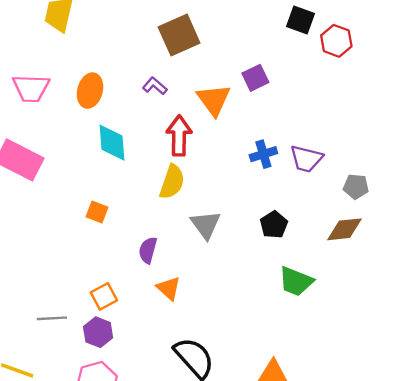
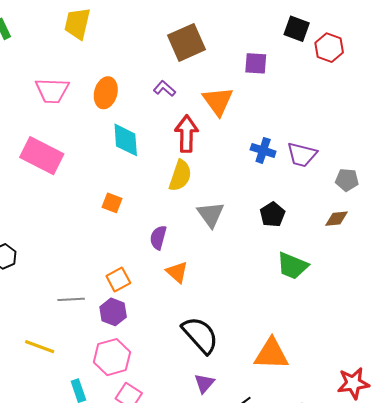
purple square: (255, 78) -> (256, 63), moved, turned 30
blue cross: (263, 154) -> (263, 150), turned 35
brown diamond: (344, 229) -> (336, 219), size x0.7

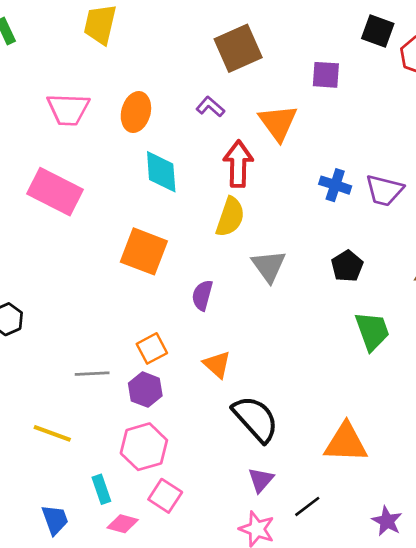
orange square: (112, 203) -> (144, 251), size x1.8
green trapezoid: (292, 266) -> (372, 331), turned -132
orange triangle: (177, 272) -> (217, 364), moved

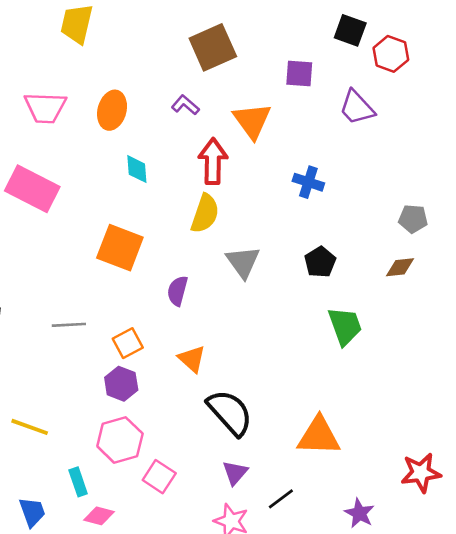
cyan diamond: (161, 172) -> (137, 169), size x0.7
purple trapezoid: (384, 190) -> (357, 108), moved, turned 33
gray line: (92, 374) -> (69, 325), moved
pink square: (165, 496) -> (159, 477), moved

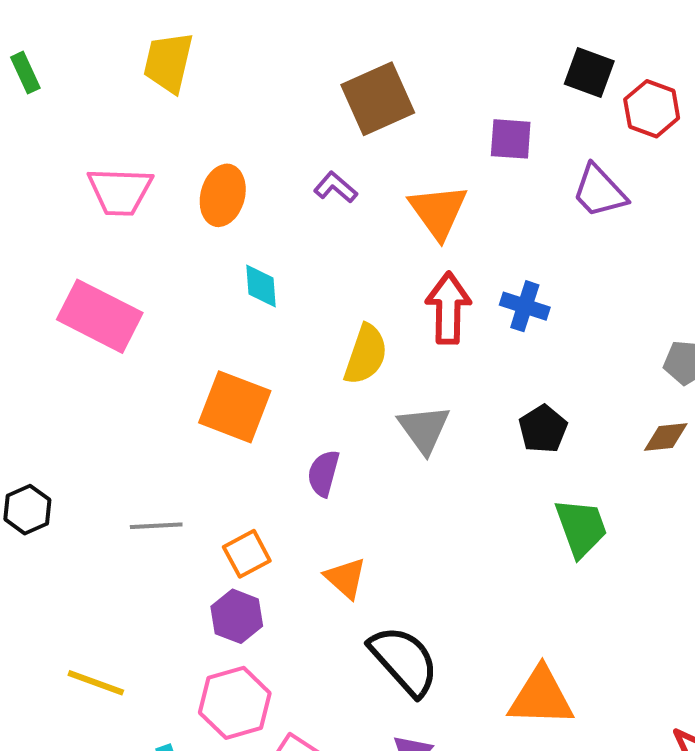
red arrow: (213, 161) -> (448, 308), moved

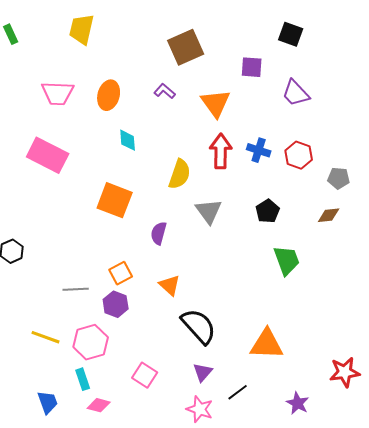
red hexagon: (652, 109) -> (299, 155), moved
gray line: (156, 526) -> (76, 289), moved
pink hexagon: (235, 703) -> (91, 342), moved

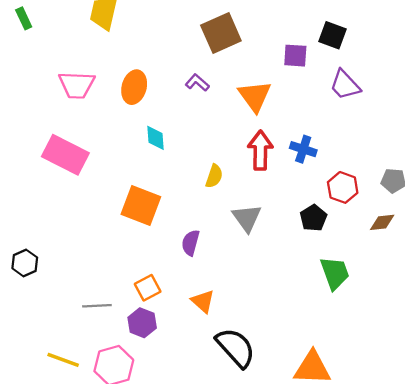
black square: (291, 34) -> (333, 35), moved
red hexagon: (299, 155) -> (343, 187), moved
yellow semicircle: (180, 174) -> (214, 176), size x0.7

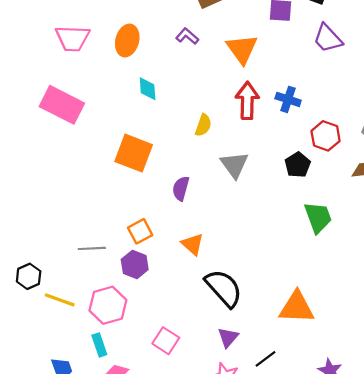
black hexagon: (25, 263) -> (29, 276), moved

